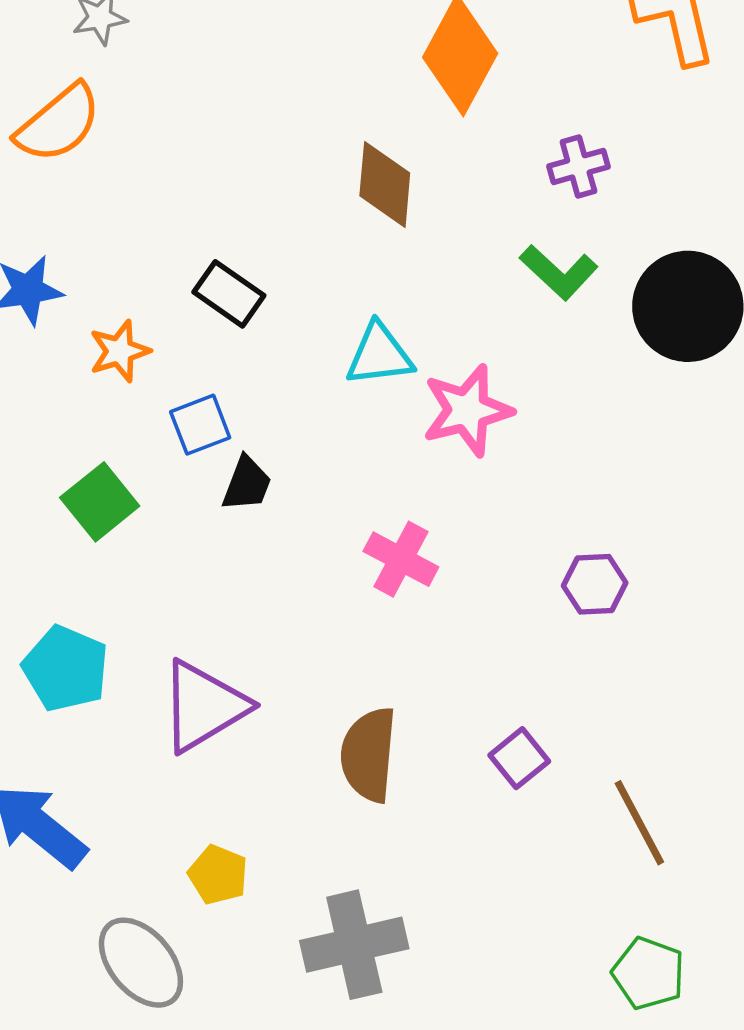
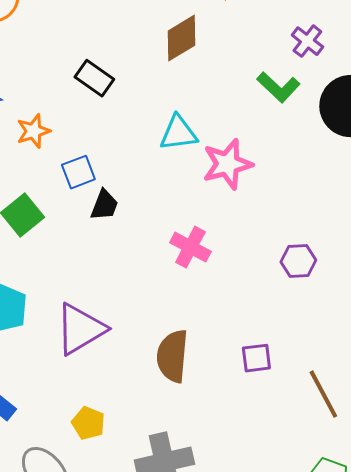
purple cross: (578, 166) -> (307, 41), moved, turned -36
brown diamond: (385, 184) -> (181, 38), turned 54
black rectangle: (229, 294) -> (94, 78), moved
purple square: (519, 758) -> (256, 358), turned 32

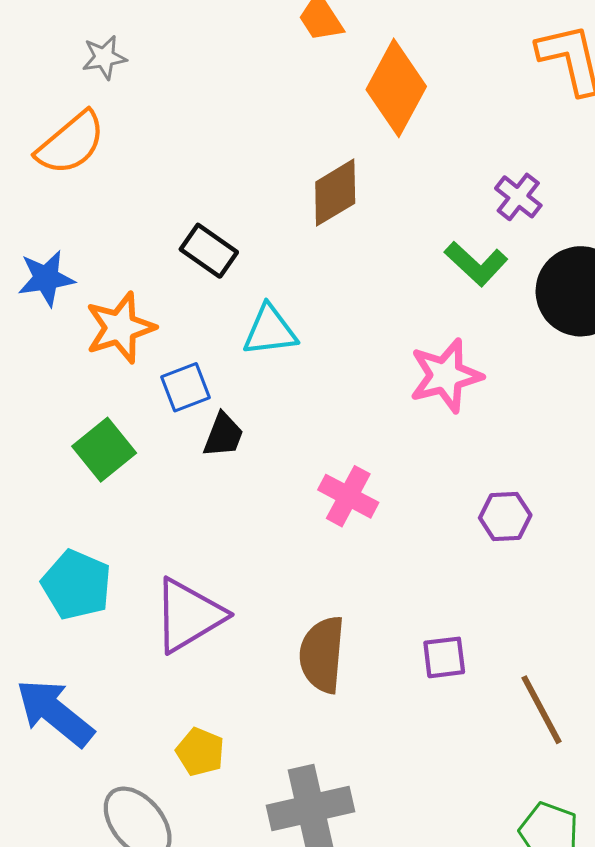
orange star: (33, 131) -> (120, 328), size x1.4
cyan triangle: (178, 133) -> (270, 331), moved
pink star: (227, 164) -> (446, 376), moved

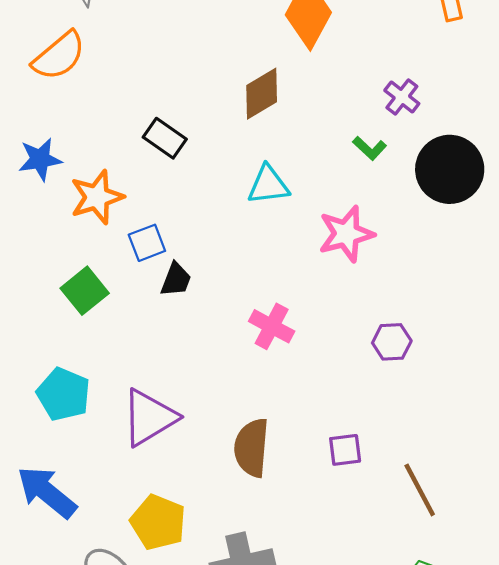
green L-shape: (476, 264) -> (370, 148), size x0.7
cyan triangle: (270, 331) -> (268, 185), moved
yellow pentagon: (200, 752) -> (158, 522), size x1.5

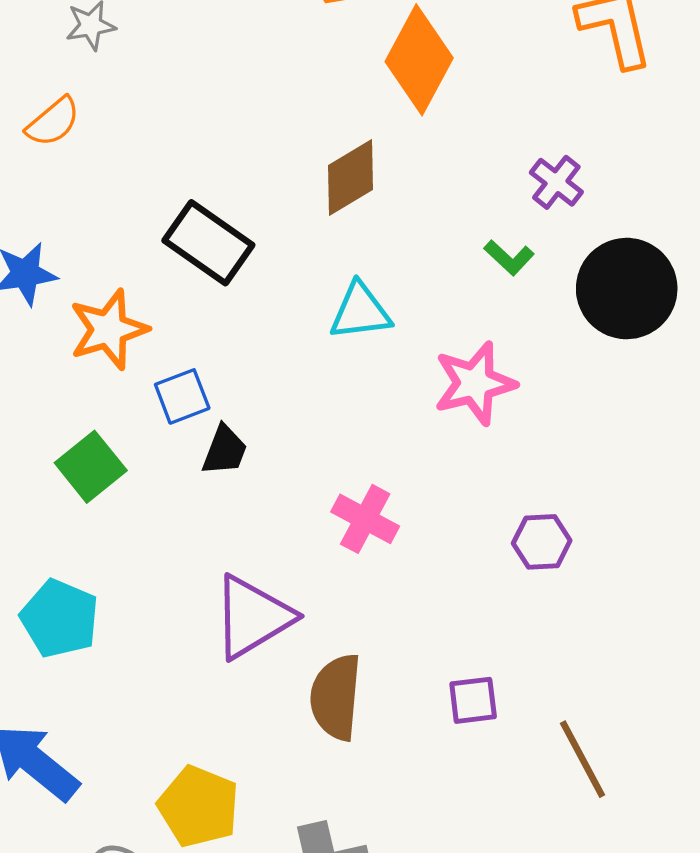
orange semicircle: (59, 56) -> (53, 122), size x0.7
black rectangle: (165, 138) -> (208, 243), size x1.4
purple triangle: (149, 418) -> (252, 617), moved

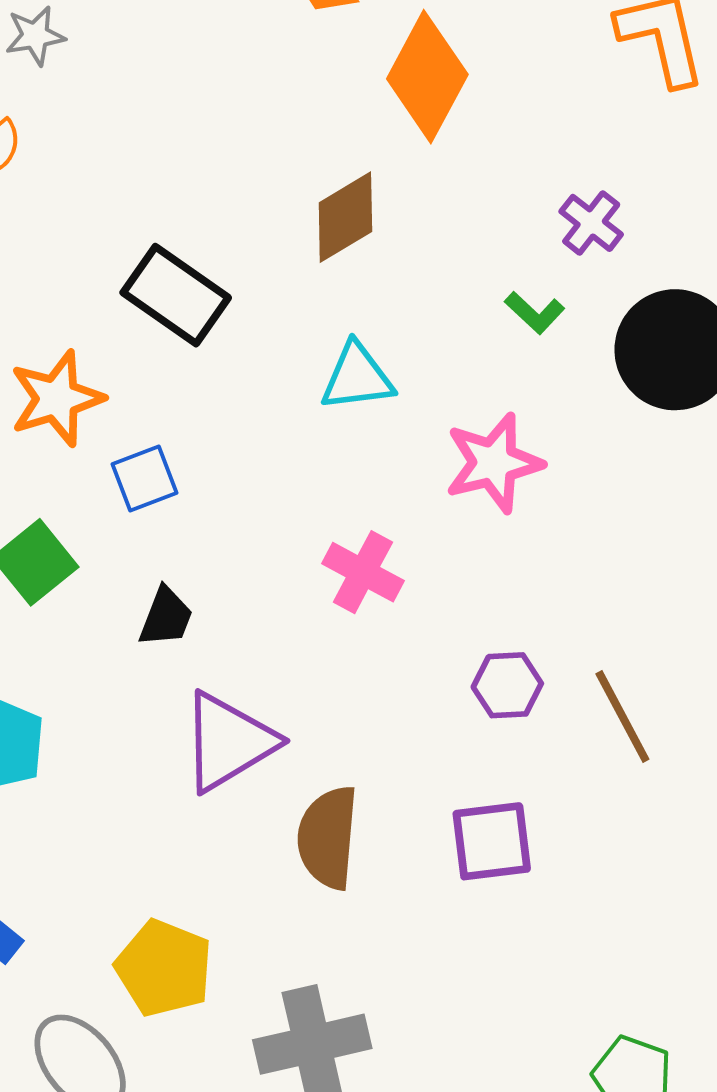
black trapezoid: (225, 450) -> (166, 617), moved
pink cross: (365, 519) -> (363, 572), moved
purple hexagon: (542, 542) -> (507, 685), moved
purple square: (473, 700) -> (492, 841), size x1.4
brown line: (583, 759) -> (622, 716), moved

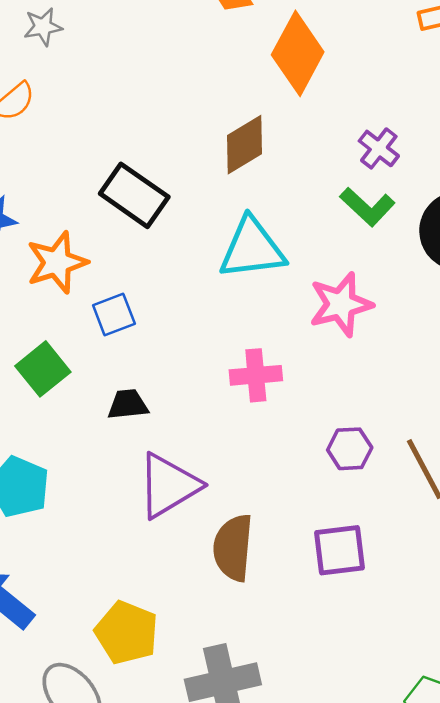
purple cross: (591, 223) -> (379, 148), moved
green L-shape: (535, 313) -> (367, 207), size x1.4
cyan triangle: (357, 377) -> (252, 249), size x1.4
pink cross: (363, 572) -> (256, 375), turned -33
black trapezoid: (166, 617) -> (128, 404), turned -117

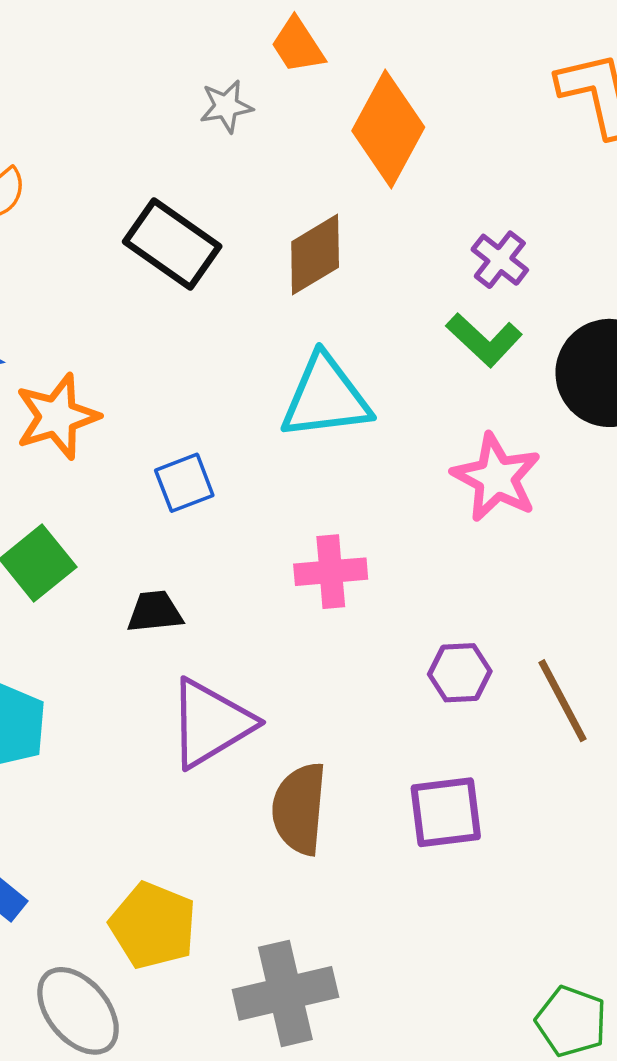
gray star: (43, 27) -> (226, 106), moved
black rectangle: (134, 195) -> (172, 244), moved
pink star: (341, 304) -> (496, 478), moved, turned -30
blue square: (114, 314) -> (184, 483), moved

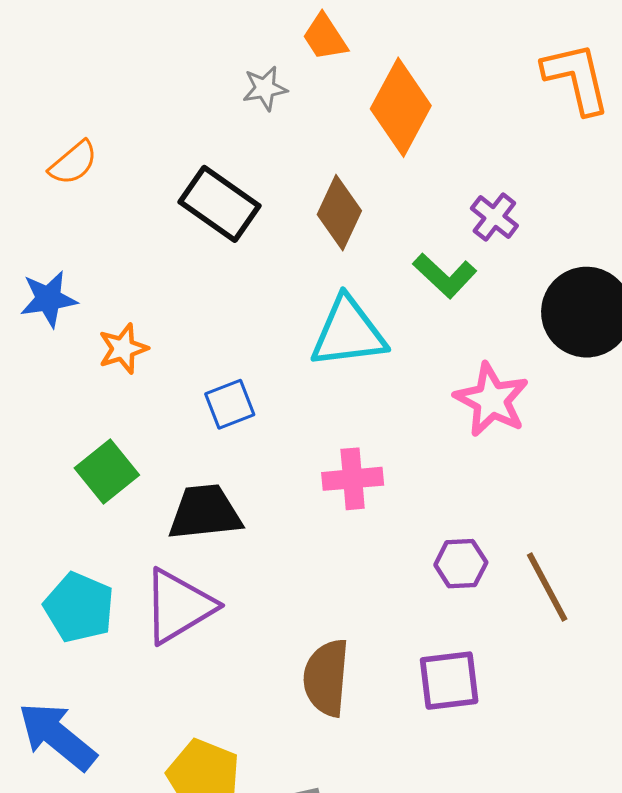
brown diamond: (315, 254) -> (339, 213), turned -34
green L-shape: (484, 340) -> (445, 276), moved
orange star: (57, 417) -> (123, 349), size x0.7
black trapezoid: (155, 612) -> (205, 512), size x1.6
purple triangle: (210, 723) -> (179, 606), moved

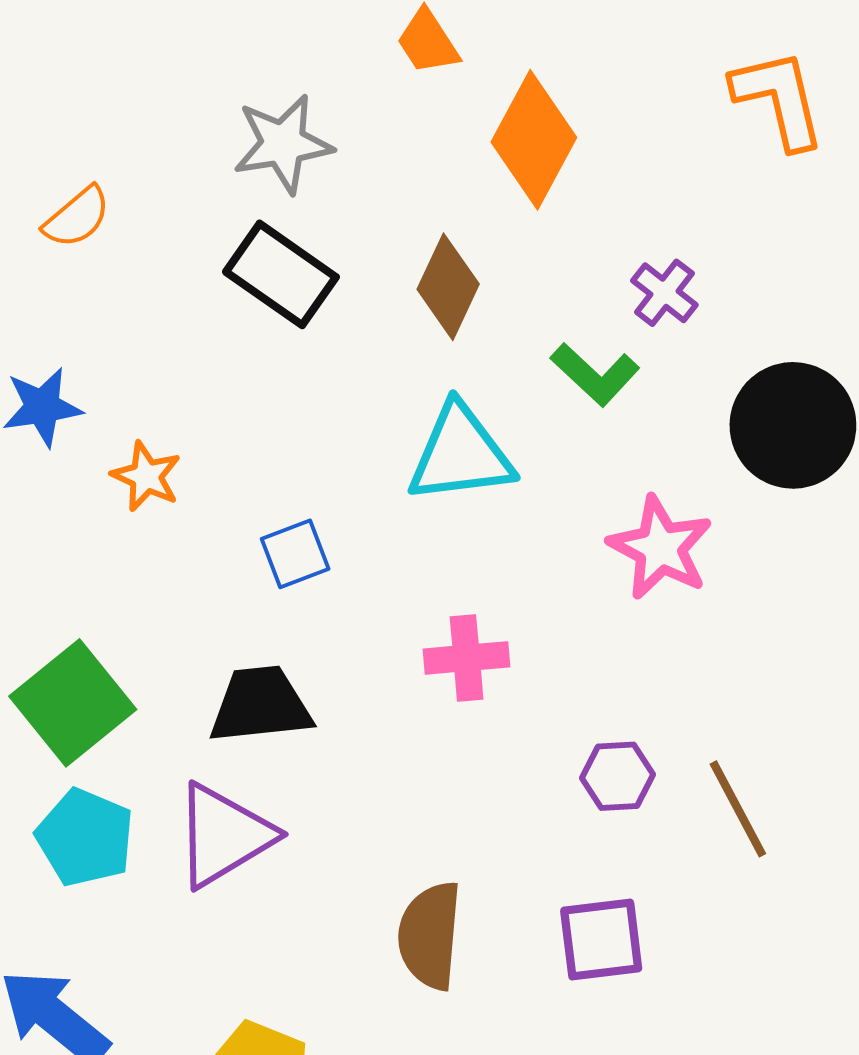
gray star: (265, 88) -> (283, 144), moved, size x1.6
orange star: (123, 349) -> (146, 476), turned -30
green square: (107, 471) -> (73, 703), moved, size x1.4

